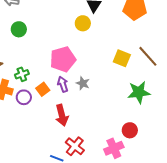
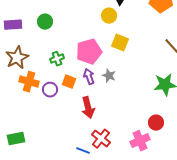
yellow square: (122, 58) -> (120, 43), moved
green cross: (22, 74) -> (57, 59), moved
orange square: (43, 89) -> (69, 82), turned -32

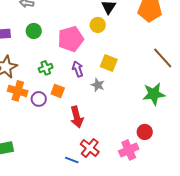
yellow square: (120, 43) -> (109, 63), moved
pink pentagon: (89, 52) -> (71, 39), moved
purple arrow: (89, 77) -> (78, 69), moved

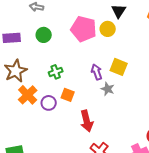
pink pentagon: (71, 39) -> (84, 29), moved, turned 30
purple arrow: (78, 69) -> (97, 72), moved
orange cross: (18, 91) -> (28, 95), turned 30

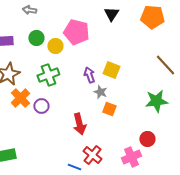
yellow circle: (108, 29) -> (55, 46), moved
green cross: (56, 72) -> (48, 75), size x1.5
orange square: (68, 95) -> (109, 109), moved

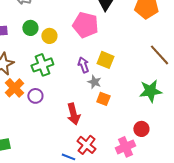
pink pentagon: (76, 32) -> (85, 25), moved

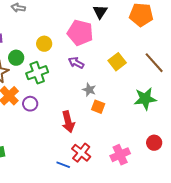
green circle: (30, 28) -> (16, 58), moved
yellow square: (105, 60) -> (117, 62), moved, turned 30
purple arrow: (83, 65) -> (76, 63), moved, turned -42
red circle: (141, 129) -> (154, 143), moved

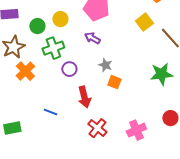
green circle: (16, 58) -> (37, 26), moved
yellow square: (117, 62) -> (144, 22), moved
purple circle: (30, 104) -> (69, 69), moved
blue line: (63, 165) -> (50, 112), moved

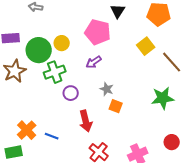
green circle: (37, 26) -> (39, 50), size x1.6
purple arrow: (92, 38) -> (94, 62), turned -63
orange cross: (25, 71) -> (27, 130), moved

